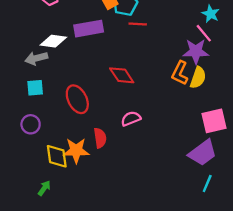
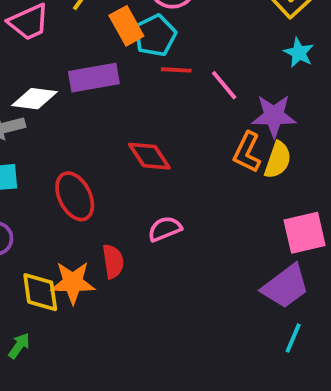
pink line: (204, 33) -> (224, 85), moved

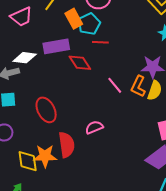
pink line: (224, 85) -> (115, 85), moved
red diamond: (149, 156) -> (80, 63), moved
red semicircle: (113, 261) -> (67, 145), size x1.4

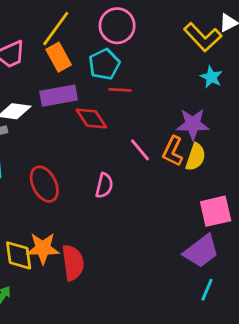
orange rectangle: (74, 19) -> (59, 57), moved
pink semicircle: (94, 127) -> (104, 186), moved, turned 126
red semicircle: (67, 145) -> (73, 263), moved

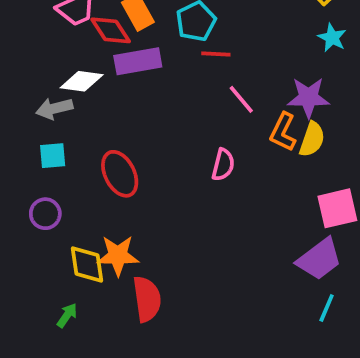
red diamond: (91, 118) -> (111, 30), moved
pink line: (140, 150) -> (241, 99), moved
pink semicircle: (104, 186) -> (223, 165), moved
red semicircle: (73, 263) -> (147, 299), moved

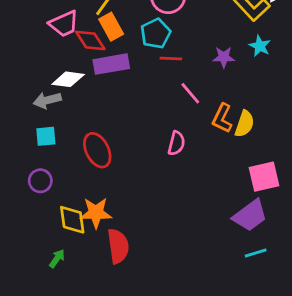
purple star: (308, 98) -> (224, 57), moved, size x0.7
cyan line: (327, 308) -> (256, 253), turned 50

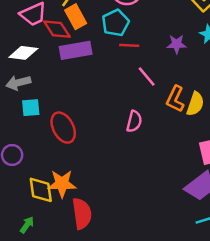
white diamond: (68, 79) -> (23, 53), moved
cyan square: (46, 136) -> (31, 108), moved

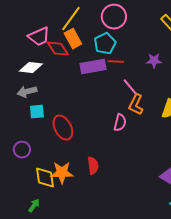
purple rectangle: (76, 50) -> (93, 67), moved
orange L-shape: (175, 99) -> (136, 105), moved
red semicircle: (82, 214) -> (93, 166), moved, size x0.7

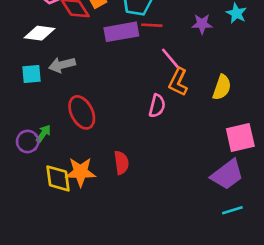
gray arrow: (27, 92) -> (62, 65), moved
cyan square: (37, 112) -> (32, 74), moved
green arrow: (34, 206) -> (43, 134), moved

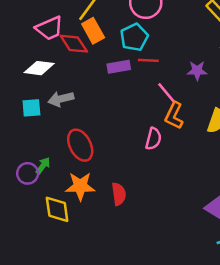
purple star: (202, 24) -> (197, 71), moved
purple rectangle: (121, 32) -> (119, 67), size x0.7
orange star: (80, 172) -> (80, 186), moved

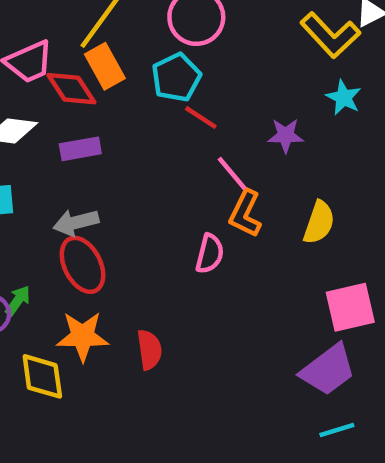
red line: (148, 60) -> (201, 118), turned 30
purple rectangle: (119, 67) -> (80, 149), moved
gray arrow: (61, 99) -> (76, 222), moved

